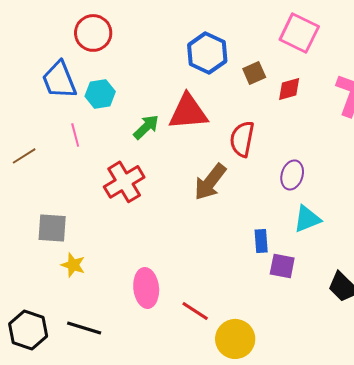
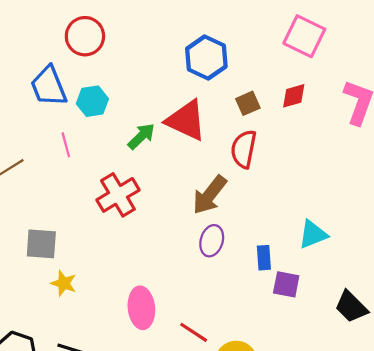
brown square: (254, 73) -> (248, 103), moved
red triangle: (188, 112) -> (186, 120), turned 30
purple ellipse: (292, 175) -> (212, 241), moved

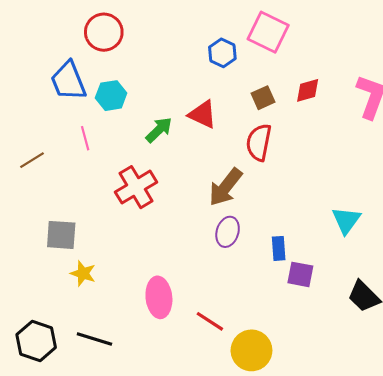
pink square: (304, 36) -> (268, 32), moved
blue hexagon: (206, 58) -> (222, 53), size x0.7
red triangle: (186, 120) -> (203, 114), size x0.7
cyan triangle: (313, 234) -> (346, 220), moved, turned -32

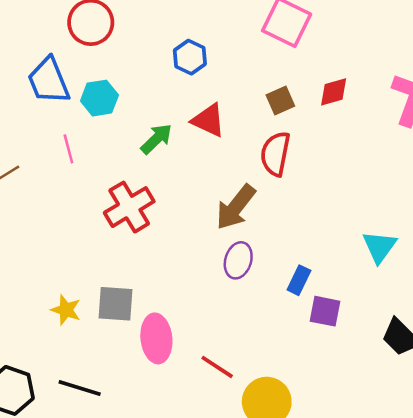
blue hexagon: (222, 53) -> (190, 57), moved
gray square: (61, 235) -> (116, 304), moved
blue rectangle: (279, 248) -> (299, 280), turned 30

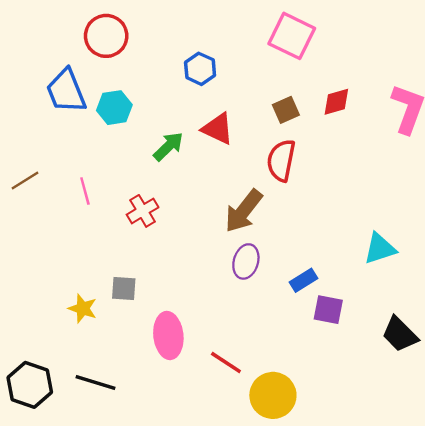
pink line: (68, 149) -> (85, 191), moved
red cross: (129, 207) -> (143, 211), size x0.7
cyan triangle: (379, 247) -> (380, 249), turned 36
blue rectangle: (299, 280) -> (303, 280), turned 32
gray square: (116, 304) -> (124, 288), moved, size x0.7

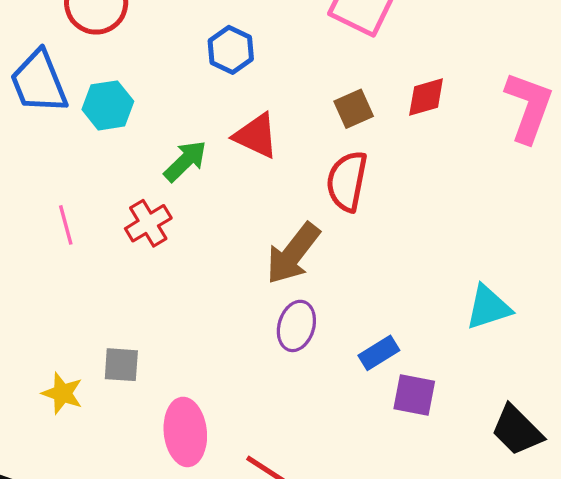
red cross: (143, 211) -> (148, 223), moved

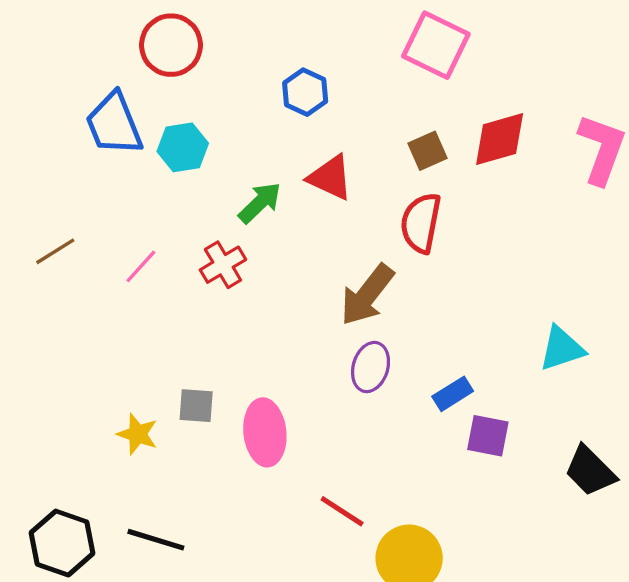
red diamond: (426, 97) -> (500, 139), size x1.4
pink line: (66, 225) -> (141, 266), turned 57
pink ellipse: (185, 432) -> (265, 432), moved

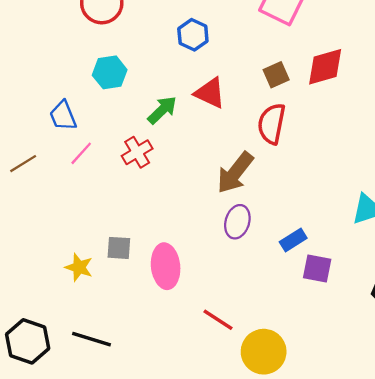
blue trapezoid: (114, 124) -> (63, 116), moved, size x0.7
brown line: (55, 251) -> (23, 164), moved

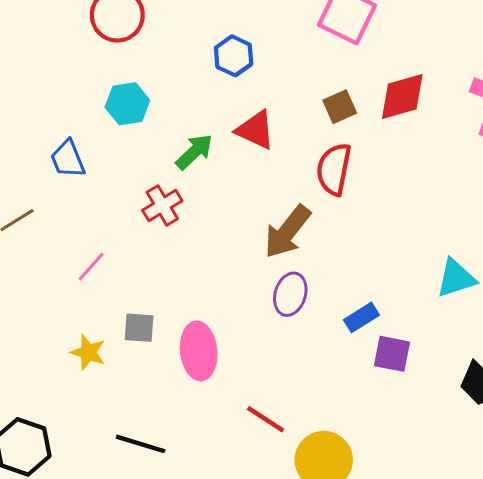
pink line: (81, 153) -> (91, 267), moved
black line: (91, 339) -> (141, 444), moved

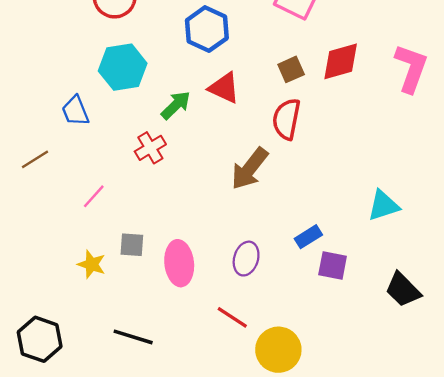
blue hexagon: (234, 56) -> (207, 29), size x1.4
cyan hexagon: (127, 104) -> (123, 67), size x1.4
purple ellipse: (290, 294) -> (246, 259), moved

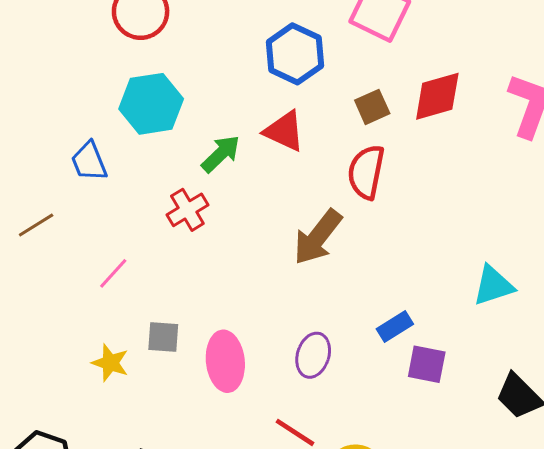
blue hexagon: (207, 29) -> (295, 54), moved

